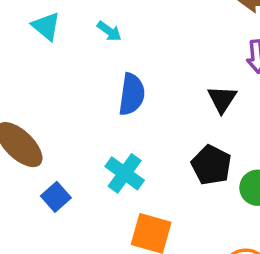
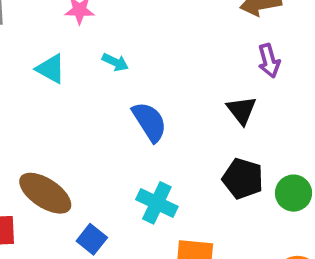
blue semicircle: (132, 94) -> (149, 122), turned -30

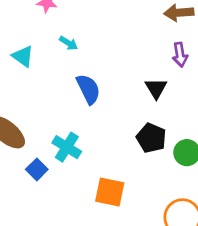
cyan triangle: (51, 69) -> (23, 56), moved
cyan cross: (157, 203) -> (67, 147), moved

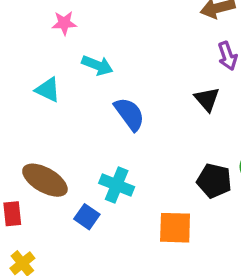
cyan arrow: (68, 43) -> (97, 65), size x1.4
black pentagon: (151, 138) -> (214, 181), moved

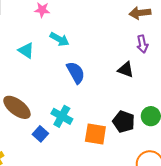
black triangle: (207, 99) -> (126, 70), turned -36
orange square: (175, 228) -> (95, 134), moved

